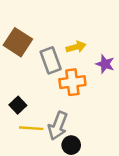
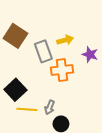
black square: (18, 105) -> (15, 90), size x1.5
gray arrow: (58, 126) -> (50, 107), size x0.6

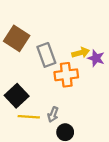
yellow arrow: (65, 40) -> (81, 53), moved

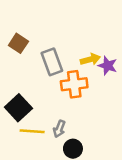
brown square: (17, 38) -> (18, 43), size x0.7

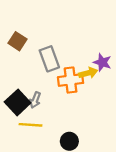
yellow arrow: (90, 59) -> (88, 73), moved
gray arrow: (59, 129) -> (35, 100), moved

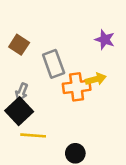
purple star: (102, 62) -> (105, 40), moved
gray arrow: (35, 100) -> (22, 92), moved

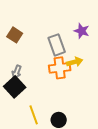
gray rectangle: (54, 64) -> (57, 45), moved
yellow line: (33, 135) -> (34, 115), moved, turned 66

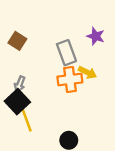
yellow arrow: (75, 62) -> (87, 72), turned 42
yellow line: (34, 115) -> (27, 120), moved

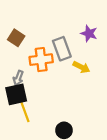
orange cross: (70, 79) -> (41, 60), moved
black square: (17, 102) -> (16, 94), turned 30

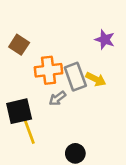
gray rectangle: (62, 49) -> (75, 77), moved
gray arrow: (18, 78) -> (57, 98), moved, turned 32

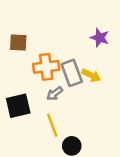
brown square: (19, 45) -> (18, 43), turned -30
yellow line: (29, 132) -> (52, 125), moved

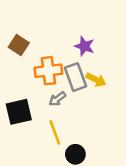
purple star: (100, 38) -> (84, 46), moved
brown square: (18, 43) -> (19, 45), turned 30

